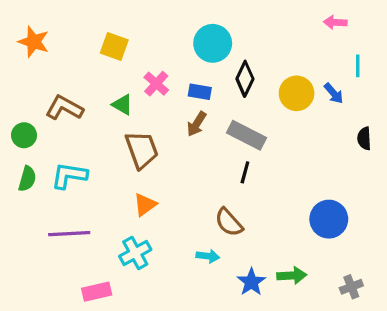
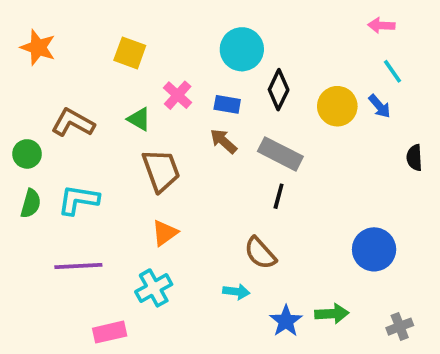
cyan line: (358, 66) -> (392, 71), moved, turned -35
brown arrow: (197, 124) -> (223, 141), turned 100

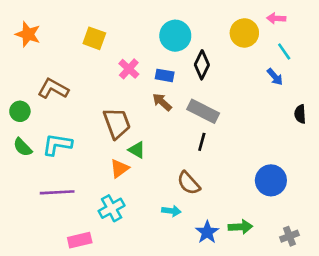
yellow circle: (337, 106) -> (244, 33), moved
green triangle: (139, 119) -> (137, 150), moved
green semicircle: (31, 204) -> (23, 147), turned 120

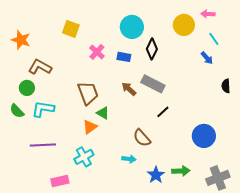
orange star: (28, 34) -> (21, 40), moved
brown arrow: (162, 102) -> (129, 89), moved
green circle: (20, 111) -> (27, 88), moved
black line: (202, 142) -> (163, 112), moved, turned 32
gray cross: (289, 236) -> (218, 178), size x1.6

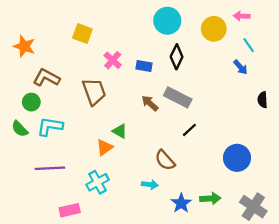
cyan circle: (132, 27) -> (167, 21), moved
brown trapezoid: (88, 93) -> (94, 92), moved
gray cross: (218, 178) -> (253, 207), turned -35

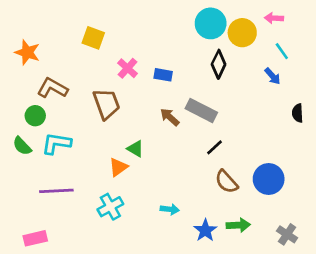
cyan circle: (167, 21) -> (211, 23), moved
black diamond: (177, 57) -> (219, 64), moved
brown semicircle: (165, 160) -> (226, 182), moved
gray cross: (253, 207) -> (287, 234), size x0.7
pink rectangle: (70, 210) -> (35, 238), moved

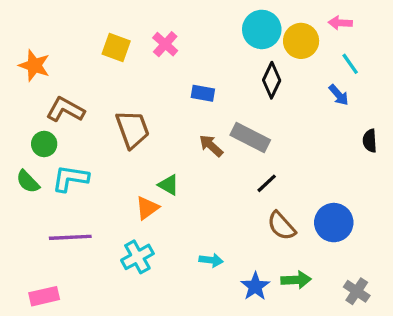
pink cross: (128, 68) -> (165, 44), moved

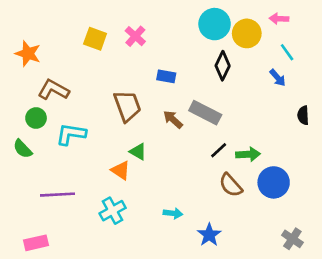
brown trapezoid: (133, 129) -> (127, 106), moved
cyan L-shape: (70, 178) -> (71, 134), moved
orange triangle: (147, 208) -> (121, 170), turned -50
green arrow: (296, 280) -> (248, 154), moved

